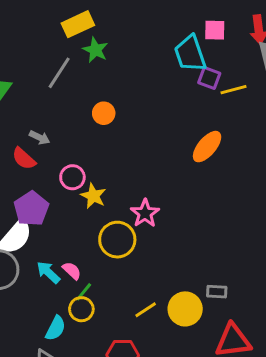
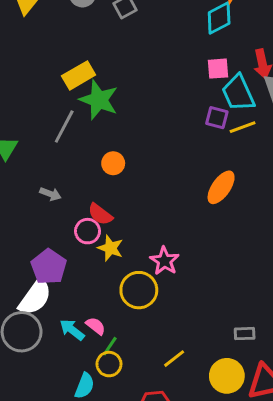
green star: (95, 50) -> (99, 100), size x1.5
cyan trapezoid: (190, 54) -> (238, 93), moved
red semicircle: (24, 159) -> (100, 214), moved
yellow circle: (185, 309) -> (227, 376), moved

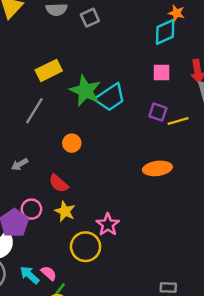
cyan trapezoid: (238, 93) -> (110, 97), moved, turned -104
green star: (99, 100) -> (85, 91), moved
orange ellipse: (221, 187) -> (157, 168), turned 44
gray arrow: (50, 194) -> (20, 164), turned 126
pink circle: (88, 231) -> (31, 209), moved

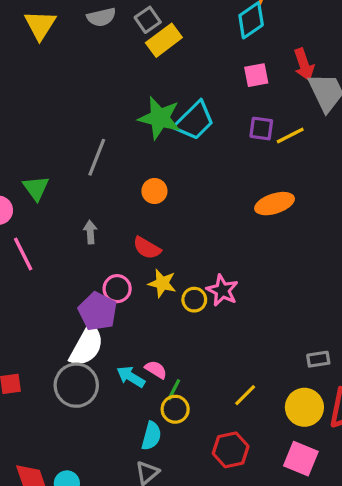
yellow rectangle: (49, 70) -> (164, 40), moved
gray arrow: (20, 164) -> (90, 232), turned 126
yellow circle: (86, 247) -> (194, 300), moved, size x0.6

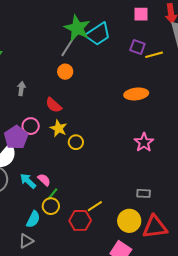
gray line: (97, 157) -> (68, 46), moved
pink star: (222, 290) -> (144, 142), moved
red hexagon: (231, 450) -> (80, 220), moved

